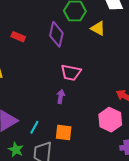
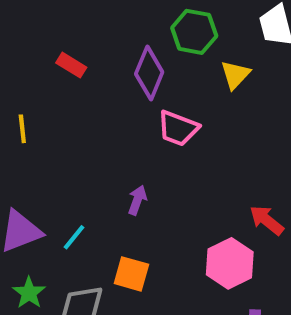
yellow triangle: (98, 28) -> (235, 75), turned 35
pink trapezoid: (71, 72) -> (178, 128), moved
cyan line: (34, 127) -> (74, 237), moved

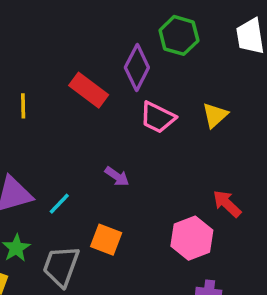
red rectangle: (71, 65) -> (89, 90), moved, size x1.5
yellow triangle: (235, 75) -> (215, 115), moved
purple arrow: (137, 200) -> (117, 176), turned 100

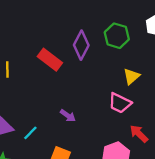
green hexagon: (179, 35) -> (117, 36), moved
pink trapezoid: (158, 117) -> (120, 103), moved

